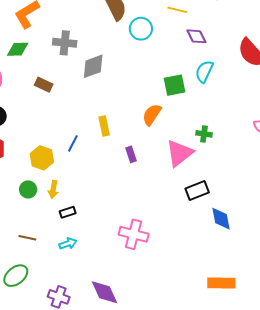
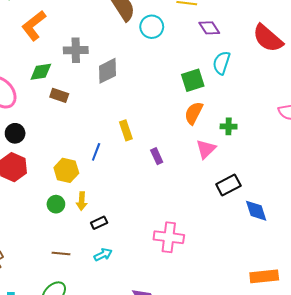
green diamond: (18, 49) -> (41, 72), moved
orange semicircle: (152, 115) -> (194, 113), moved
pink triangle: (179, 153) -> (206, 149), size x0.7

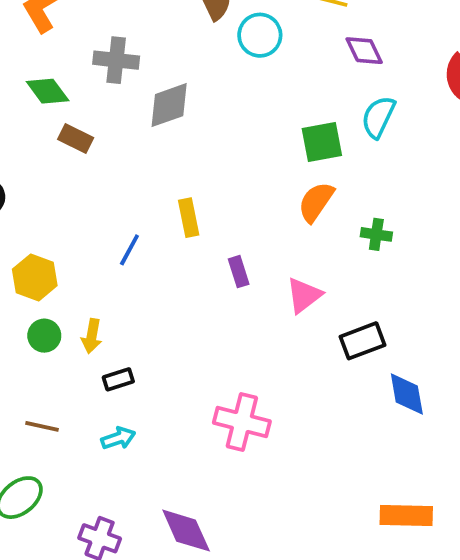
green diamond: (41, 72) -> (48, 91), turned 55
pink triangle: (206, 149) -> (304, 295), moved
yellow hexagon: (66, 170) -> (35, 277), moved

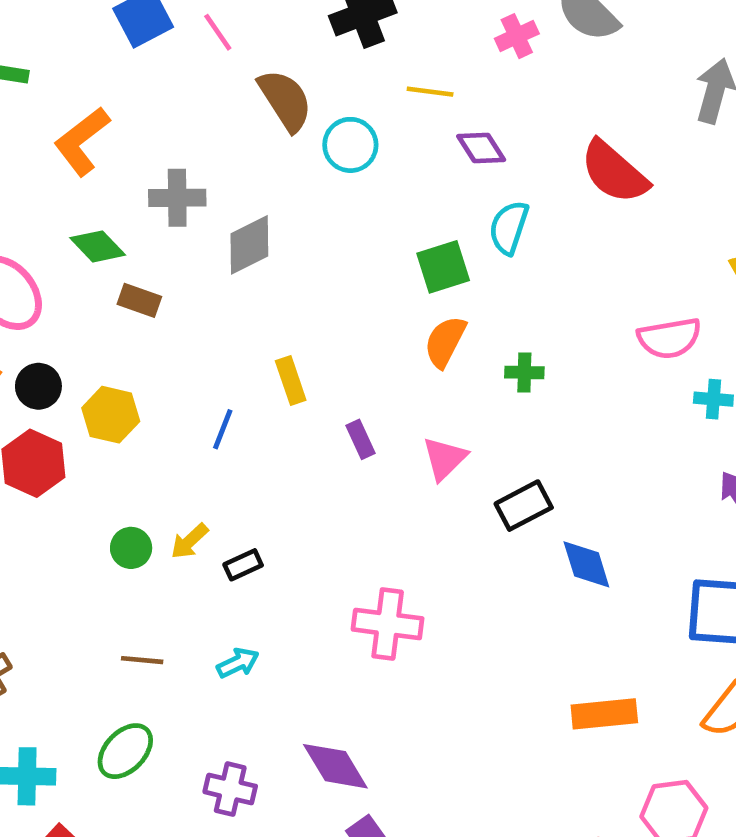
yellow hexagon: (35, 277) -> (111, 415), moved
yellow arrow: (92, 336) -> (189, 541), turned 44
black rectangle: (118, 379) -> (243, 565), moved

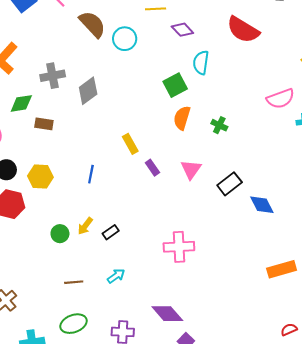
green diamond: (98, 246) -> (21, 103), turned -45
green cross: (524, 372) -> (219, 125), turned 35
yellow rectangle: (291, 381) -> (130, 144), moved
green ellipse: (125, 751) -> (74, 324), turned 35

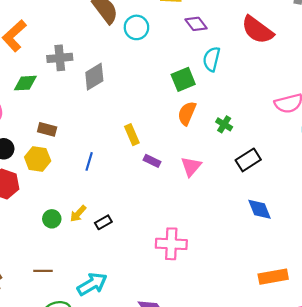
brown rectangle: (44, 124) -> (47, 129), moved
purple rectangle: (152, 168) -> (152, 161), turned -35
black rectangle: (230, 184) -> (248, 160), moved
cyan arrow: (116, 276) -> (92, 284), moved, size x1.6
brown line: (74, 282) -> (43, 271), moved

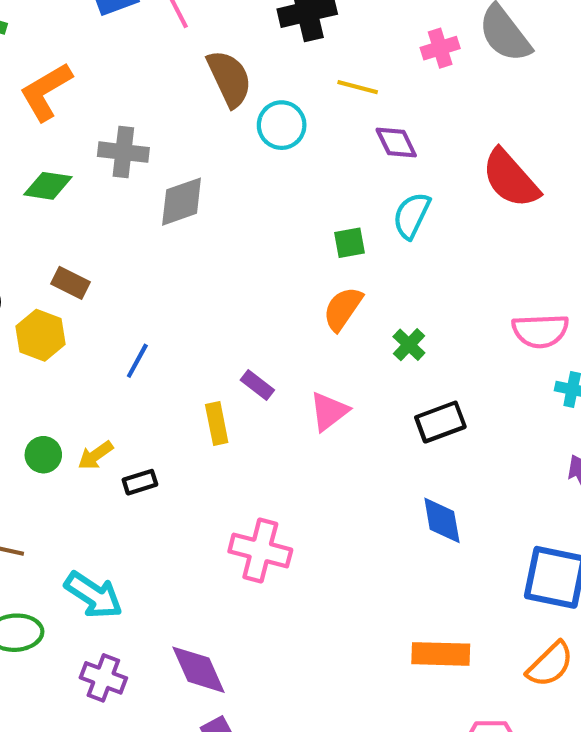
green square: (183, 79) -> (349, 243), size x0.7
yellow rectangle: (132, 135) -> (217, 423), moved
cyan arrow: (92, 284) -> (94, 595), turned 52

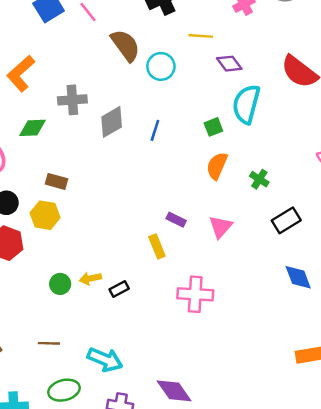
cyan semicircle: (412, 216) -> (246, 104), size x1.4
blue line: (137, 361) -> (155, 130), moved
yellow arrow: (95, 455) -> (90, 278), turned 35
pink cross: (260, 550) -> (195, 294), moved

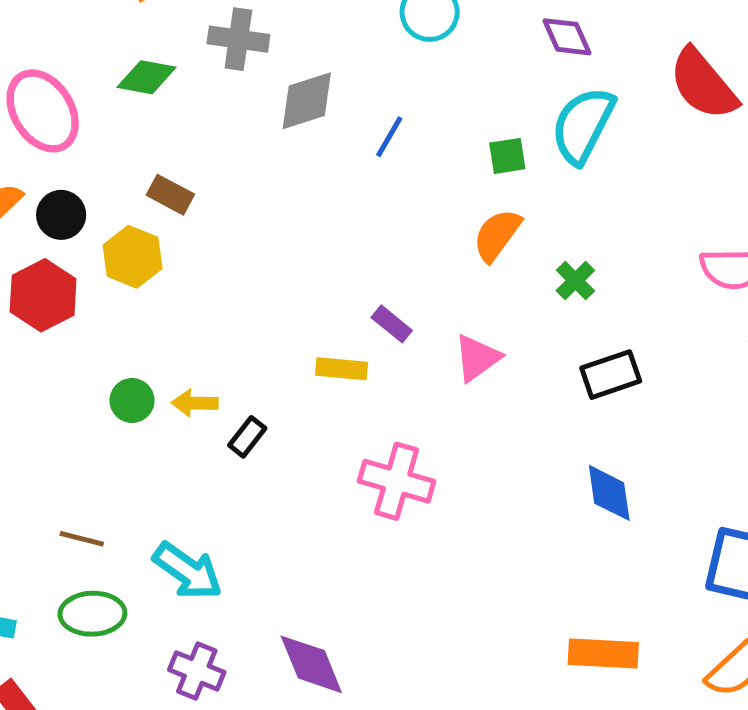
yellow rectangle: (157, 246) -> (342, 369), turned -75
black rectangle: (119, 289) -> (247, 437), turned -36
brown line: (49, 343) -> (82, 539), moved

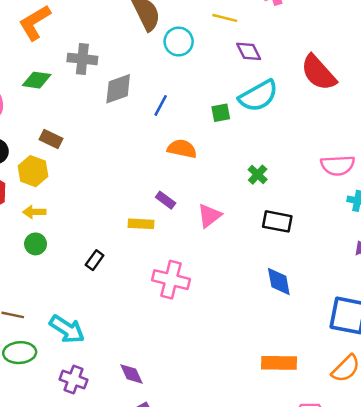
cyan semicircle: (583, 125) -> (258, 96), turned -144
orange semicircle: (497, 235) -> (182, 149), moved, turned 68
black rectangle: (611, 375) -> (277, 221), turned 32
yellow arrow: (195, 403) -> (34, 212), moved
purple diamond: (311, 664) -> (131, 374), size x0.7

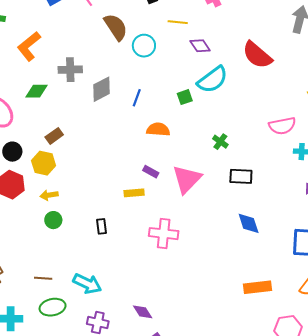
brown rectangle: (51, 139) -> (54, 136), turned -54
pink triangle: (209, 216) -> (187, 179), size x1.5
black rectangle: (95, 260) -> (101, 226), turned -35

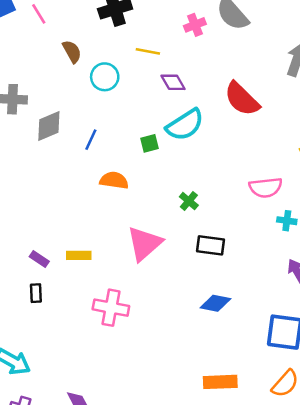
brown semicircle: (116, 27) -> (72, 51), size x0.7
purple rectangle: (151, 172) -> (39, 259), moved
blue diamond: (249, 223) -> (215, 303), turned -65

